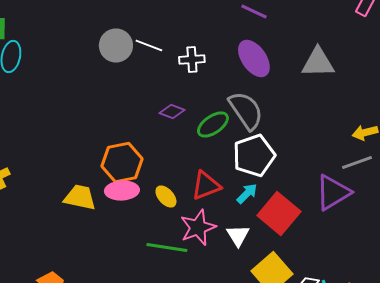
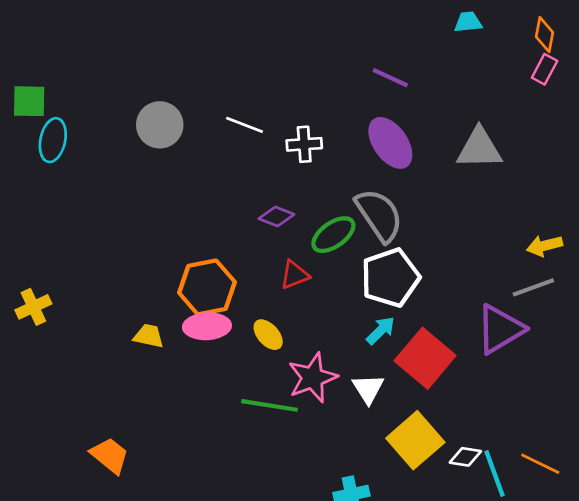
gray circle: (116, 46) -> (160, 125), moved
red triangle: (206, 186) -> (294, 275), moved, size x0.7
yellow trapezoid: (80, 198) -> (149, 336), size x0.7

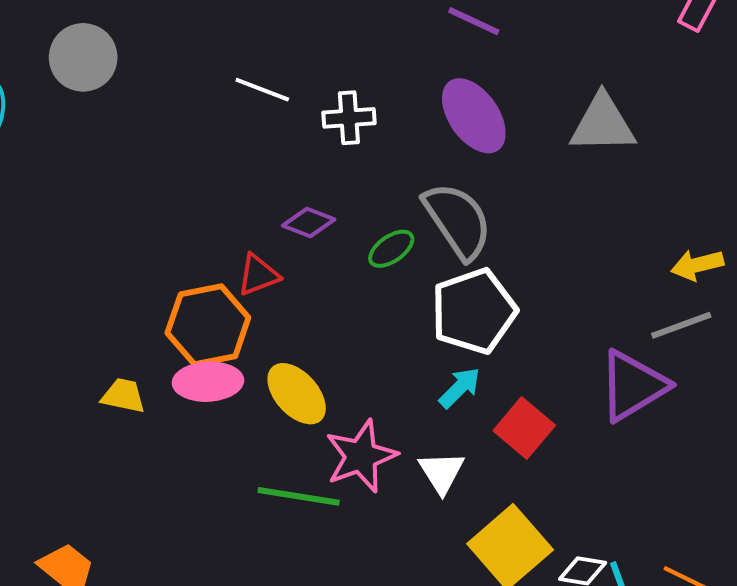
gray circle: (160, 125) -> (83, 57), moved
green ellipse: (333, 235) -> (391, 249), size x0.7
red triangle: (294, 275) -> (258, 275), moved
yellow ellipse: (268, 335) -> (297, 394), size x1.4
red square: (425, 358) -> (524, 428), size x0.7

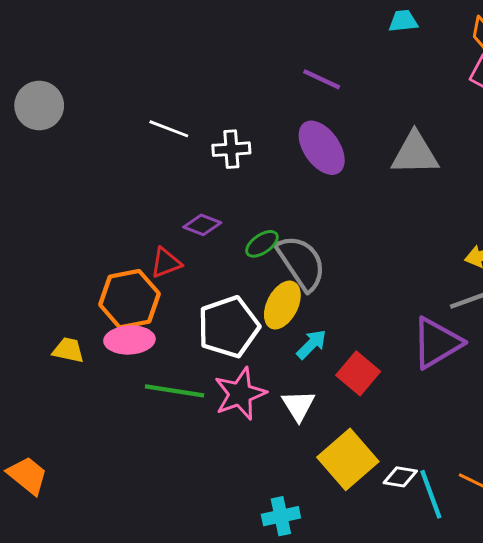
gray semicircle: (458, 221) -> (301, 263), moved
white pentagon: (474, 311) -> (228, 327), moved
yellow ellipse: (297, 394) -> (282, 305), moved, turned 69
green line: (299, 496) -> (175, 391), moved

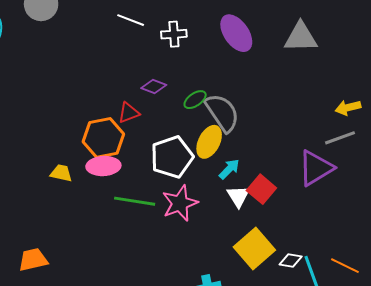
white triangle: (298, 405) -> (238, 196), moved
orange trapezoid: (28, 475) -> (33, 260), turned -52

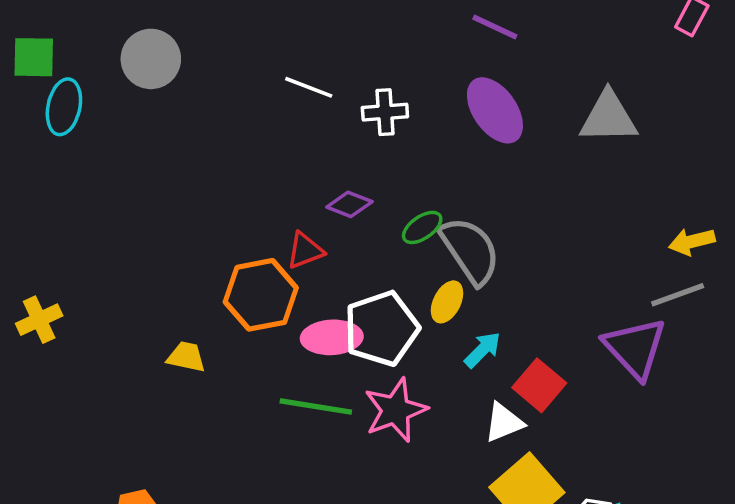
yellow ellipse: (209, 142) -> (447, 302), size x0.7
pink ellipse: (103, 166) -> (332, 337), moved
purple triangle: (316, 168) -> (635, 348), turned -42
white triangle: (238, 196) -> (504, 423), moved, turned 40

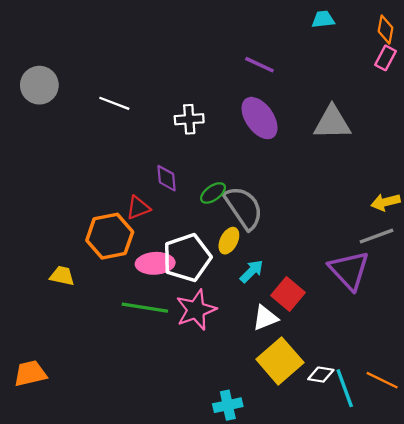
white line: (309, 87) -> (114, 103), moved
purple diamond: (349, 204) -> (166, 178), turned 64

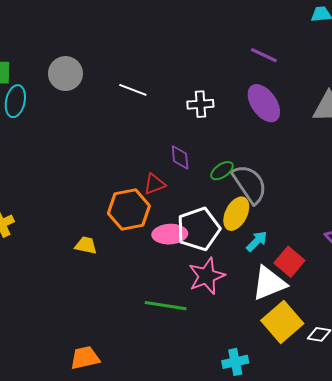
yellow ellipse: (229, 241) -> (236, 214), size x1.4
green line: (145, 308) -> (166, 306), moved
white triangle: (265, 318) -> (269, 283), size x1.5
orange trapezoid: (30, 373) -> (85, 358), moved

